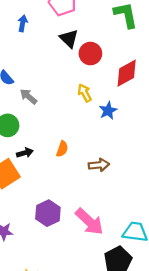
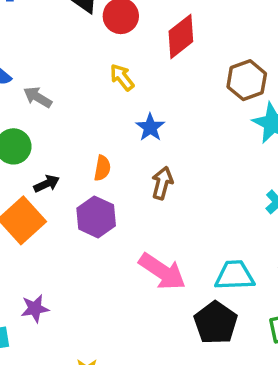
blue star: (108, 111) -> (150, 127), moved
brown arrow: (99, 165) -> (162, 183), turned -60
purple hexagon: (48, 213) -> (96, 217), moved

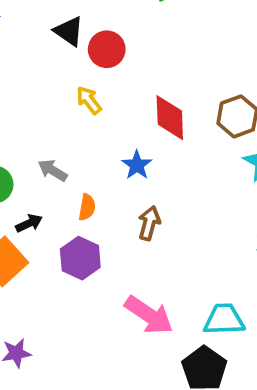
red diamond: (181, 36) -> (170, 118), moved, turned -54
yellow arrow: (122, 77) -> (89, 100), moved
gray arrow: (38, 97) -> (53, 170), moved

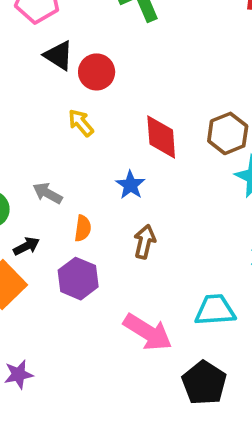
cyan trapezoid: (224, 319) -> (215, 310), moved

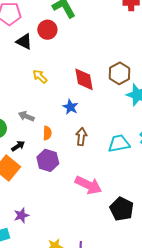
red circle: (97, 72) -> (47, 30), moved
cyan trapezoid: (215, 310) -> (119, 143), moved

